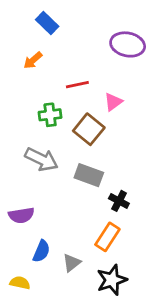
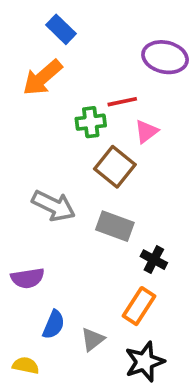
orange arrow: (33, 60) -> (42, 78), size x1.6
red line: (77, 85) -> (122, 102), moved
green cross: (50, 115) -> (91, 122), moved

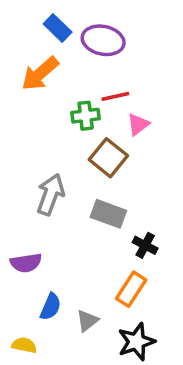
purple ellipse: (165, 57) -> (103, 40), moved
gray arrow: (54, 206) -> (51, 195), turned -96

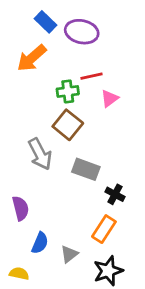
brown square: (108, 158) -> (68, 125), moved
gray arrow: (51, 195) -> (40, 154), turned 132
purple semicircle: (26, 263) -> (21, 208), turned -95

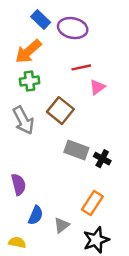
green cross: (68, 91) -> (30, 81), moved
gray arrow: (40, 154) -> (23, 120), moved
black cross: (115, 194) -> (102, 159), moved

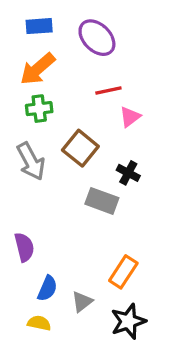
blue rectangle: (41, 19) -> (39, 26), moved, turned -48
purple ellipse: (73, 28) -> (97, 38), turned 32
black cross: (102, 159) -> (128, 173), moved
yellow semicircle: (17, 242) -> (39, 323), moved

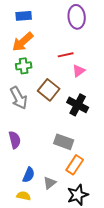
purple ellipse: (97, 38) -> (77, 17), moved, turned 40
black cross: (128, 173) -> (78, 105), size x1.5
gray rectangle: (102, 201) -> (64, 142), moved
purple semicircle: (24, 247) -> (15, 140), moved

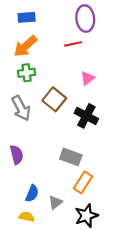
red line: (66, 55) -> (73, 44), moved

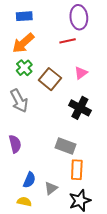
green cross: (27, 73) -> (24, 68), turned -35
brown square: (54, 99) -> (50, 79), moved
orange rectangle: (83, 182) -> (77, 170), turned -30

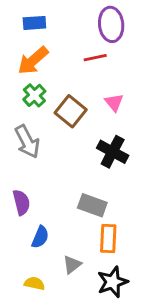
pink triangle: (81, 73) -> (114, 103), turned -32
blue semicircle: (29, 180) -> (40, 237), moved

